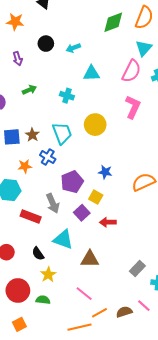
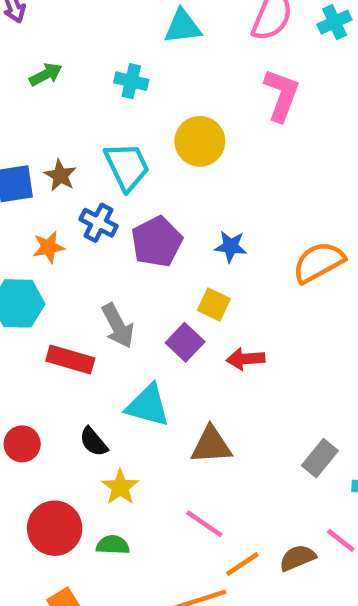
purple pentagon: (72, 182) -> (157, 242), moved

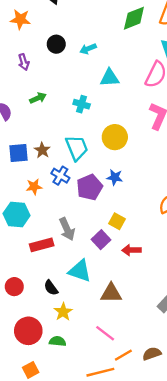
blue star: (231, 246) -> (115, 177), moved
red rectangle: (70, 359) -> (42, 245), turned -35

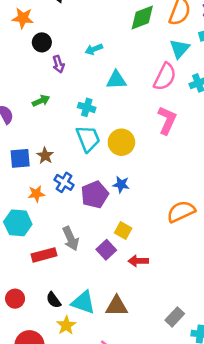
black circle: (56, 44) -> (42, 42), moved
purple arrow: (24, 62) -> (58, 64), moved
cyan trapezoid: (77, 148) -> (88, 139), moved
cyan triangle: (80, 271) -> (83, 302), moved

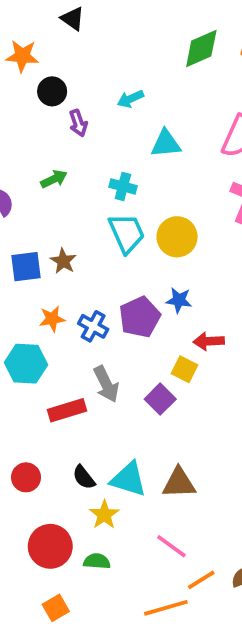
blue cross: (64, 182) -> (93, 326), moved
red arrow: (138, 261) -> (209, 341), moved

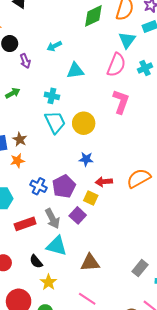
purple pentagon: (140, 317) -> (64, 186), moved
orange star: (52, 319) -> (17, 161), moved
blue cross: (93, 326) -> (38, 186), moved
gray arrow: (106, 384) -> (52, 219), moved
cyan triangle: (129, 479) -> (57, 246), moved

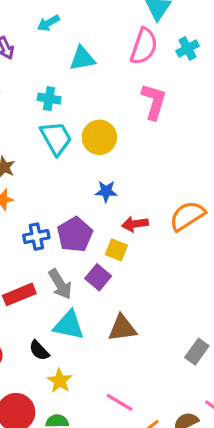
blue cross: (38, 186) -> (36, 237), turned -35
brown triangle: (90, 263) -> (122, 328), moved

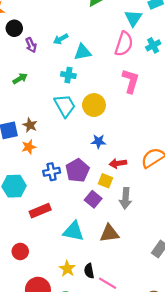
cyan arrow: (48, 23) -> (61, 39), moved
cyan cross: (49, 99) -> (68, 75), moved
gray arrow: (60, 284) -> (125, 198), moved, turned 36
black semicircle: (39, 350) -> (89, 271), moved, turned 32

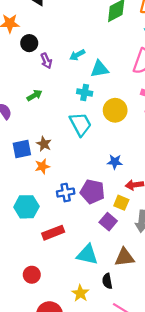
yellow circle: (94, 105) -> (115, 110), moved
purple pentagon: (77, 170) -> (92, 192), turned -30
black semicircle: (89, 271) -> (107, 281), moved

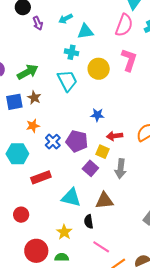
green arrow: (34, 95) -> (28, 72), moved, size x1.5
orange star: (42, 166) -> (33, 126), moved
blue cross: (66, 193) -> (53, 142), turned -35

